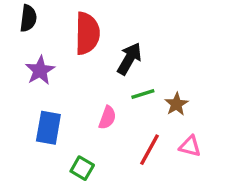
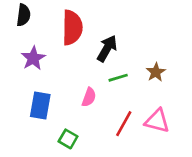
brown star: (176, 104) -> (156, 72), moved
pink triangle: (190, 146) -> (157, 121), size x1.4

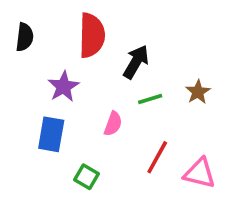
black semicircle: (23, 15) -> (25, 37), moved
purple star: (33, 58) -> (64, 87), moved
pink triangle: (157, 121) -> (200, 173), moved

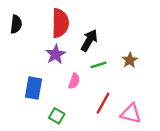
purple star: (64, 87) -> (56, 54), moved

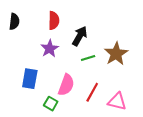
red semicircle: (60, 23) -> (54, 21), size x0.7
brown star: (130, 60) -> (116, 54), size x1.6
pink semicircle: (74, 81) -> (66, 85), moved, size x1.5

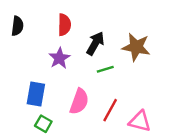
brown star: (116, 54) -> (136, 47), moved, turned -30
green square: (51, 104) -> (43, 124), moved

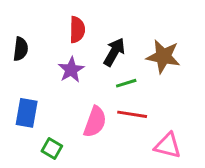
black semicircle: (17, 26) -> (21, 49), moved
blue rectangle: (36, 94) -> (27, 113), moved
red line: (110, 110) -> (132, 114), moved, turned 70

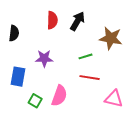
black arrow: (114, 52) -> (77, 21), moved
purple star: (71, 70) -> (44, 58), moved, turned 30
pink semicircle: (95, 122) -> (59, 96), moved

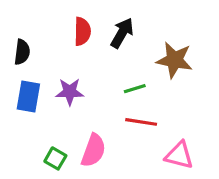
blue rectangle: (18, 77) -> (28, 97), moved

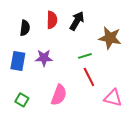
black semicircle: (22, 52) -> (25, 28), moved
red line: (141, 122) -> (89, 77), turned 54
green square: (55, 158) -> (22, 100), moved

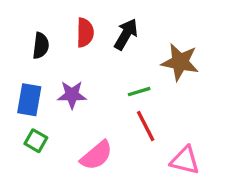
pink semicircle: (59, 95) -> (96, 155), turned 30
green square: (22, 100) -> (36, 141), moved

